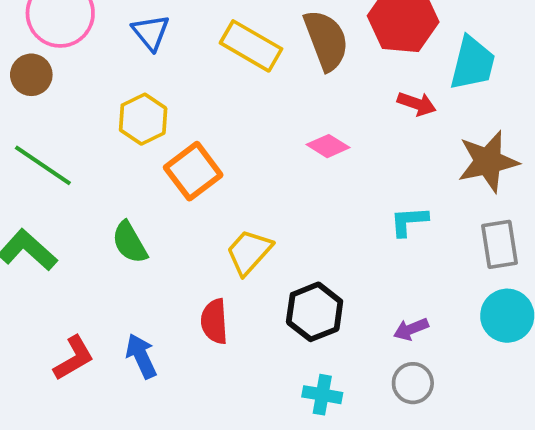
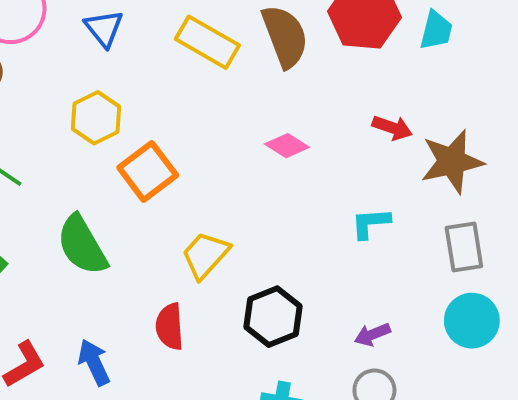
cyan trapezoid: (473, 63) -> (436, 30), moved, size x0.7
red arrow: (417, 104) -> (392, 128), moved
green semicircle: (130, 242) -> (82, 245), size x1.4

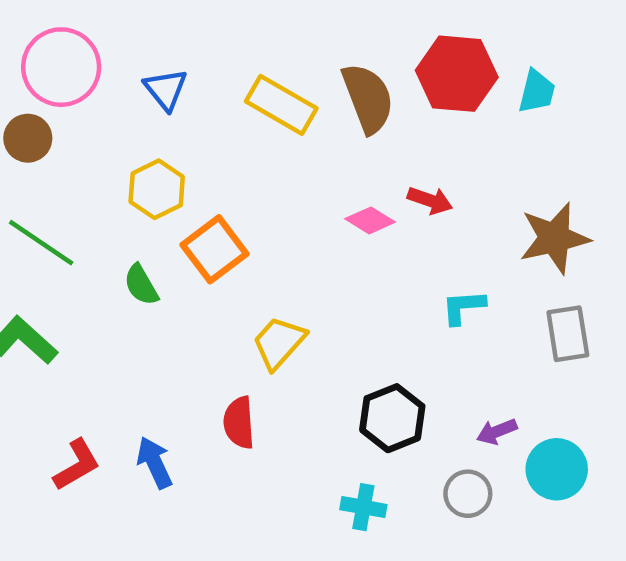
red arrow: (392, 128) -> (430, 200), moved
green semicircle: (82, 245) -> (141, 285), moved, size x0.6
black hexagon: (273, 317) -> (392, 418), moved
cyan circle: (472, 321) -> (557, 469), moved
purple arrow: (372, 335) -> (497, 431), moved

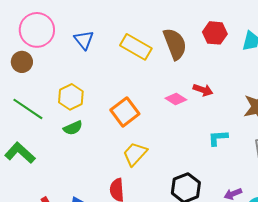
red hexagon: (457, 74) -> (215, 33), size x0.7
yellow hexagon: (157, 189) -> (71, 97), moved
orange square: (214, 249) -> (125, 112), moved
green semicircle: (141, 285) -> (73, 128), turned -84

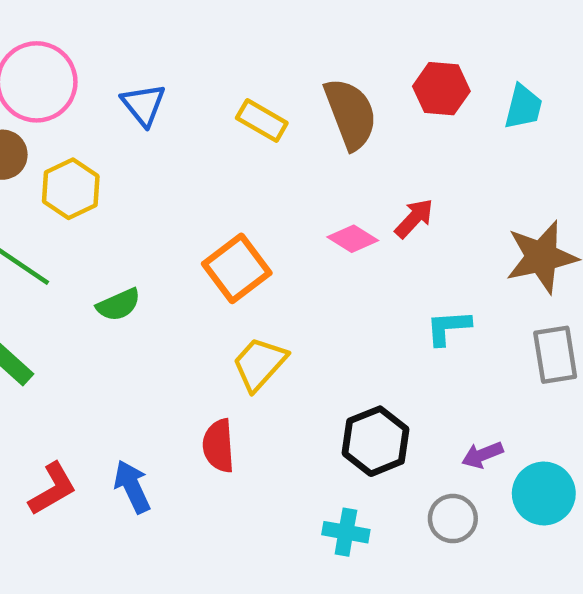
yellow rectangle: (136, 47) -> (262, 121), size x0.7
red arrow: (203, 90) -> (414, 218), turned -66
yellow hexagon: (71, 97) -> (71, 189), moved

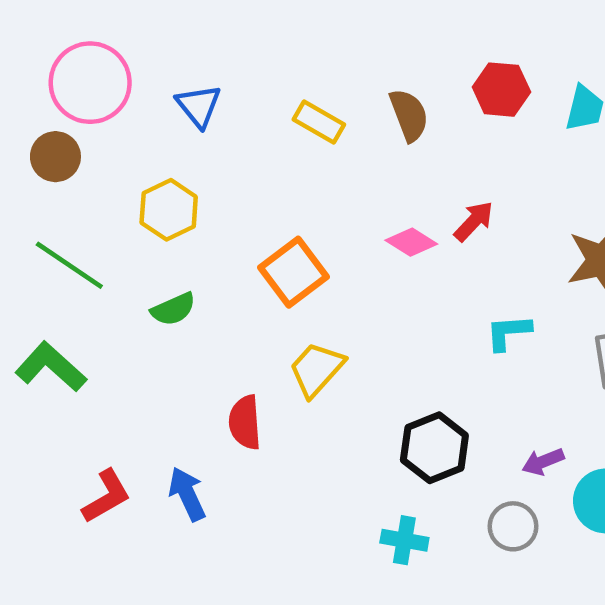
brown semicircle: (350, 114) -> (409, 115), size x0.7
yellow hexagon: (71, 189) -> (169, 210), moved
red semicircle: (219, 446) -> (245, 422), moved

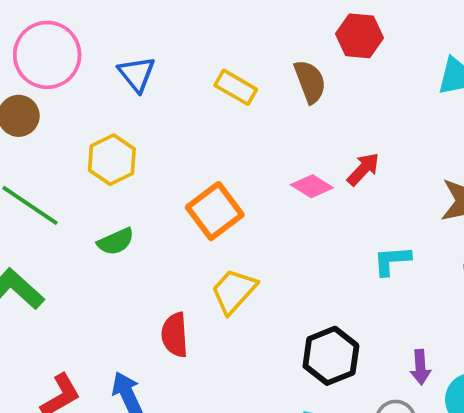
red hexagon: (501, 90) -> (359, 36), moved
purple arrow: (543, 462) -> (420, 367), turned -72

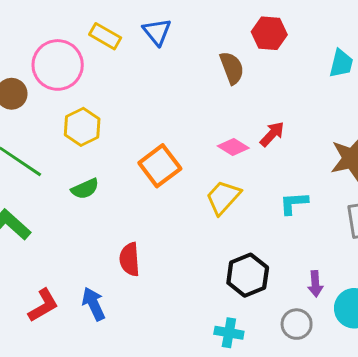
pink circle: (47, 55) -> (58, 65), moved
blue triangle: (137, 74) -> (157, 32), moved
yellow rectangle: (236, 87) -> (105, 36), moved
yellow trapezoid: (234, 291) -> (223, 197), moved

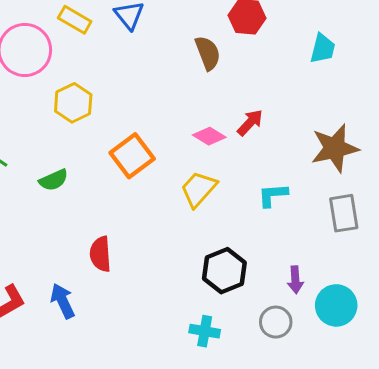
yellow hexagon: (82, 127) -> (73, 103), moved

